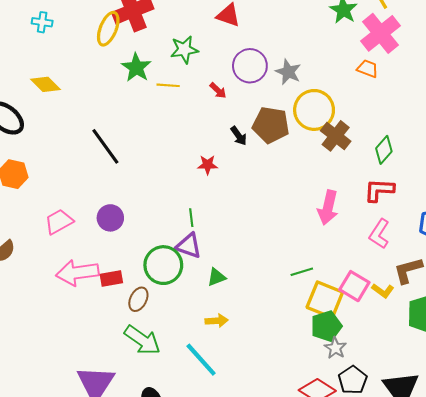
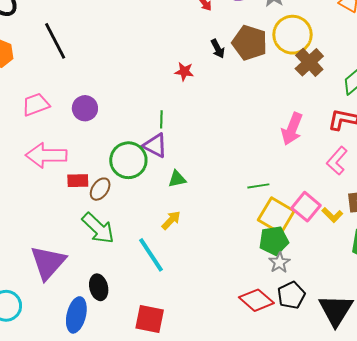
black line: (105, 146) -> (55, 41), moved
red rectangle: (111, 278) -> (78, 181), moved
yellow arrow: (217, 321) -> (171, 220), turned -50

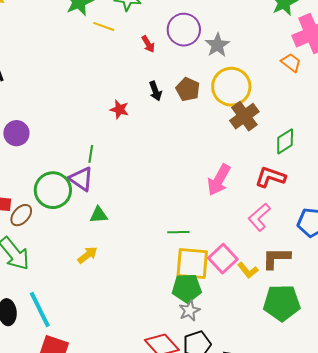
brown pentagon: (250, 43) -> (188, 89), size x0.7
yellow square: (276, 215) -> (192, 264), turned -33
cyan line: (151, 255) -> (40, 309), moved

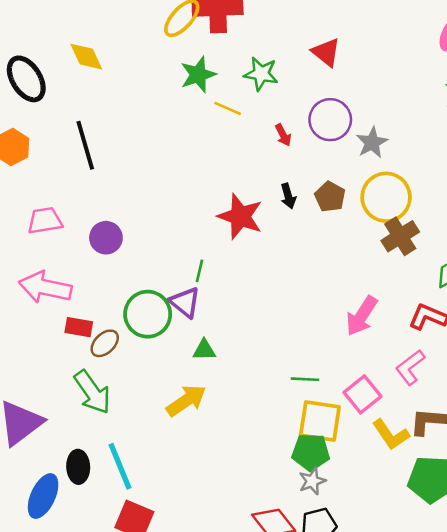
red star: (119, 109) -> (240, 216), size x1.8
yellow arrow: (88, 255) -> (186, 401), size x1.5
pink square: (223, 259) -> (362, 394), moved
yellow L-shape: (248, 270) -> (391, 435), size x1.4

